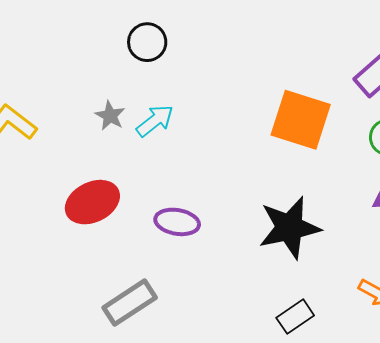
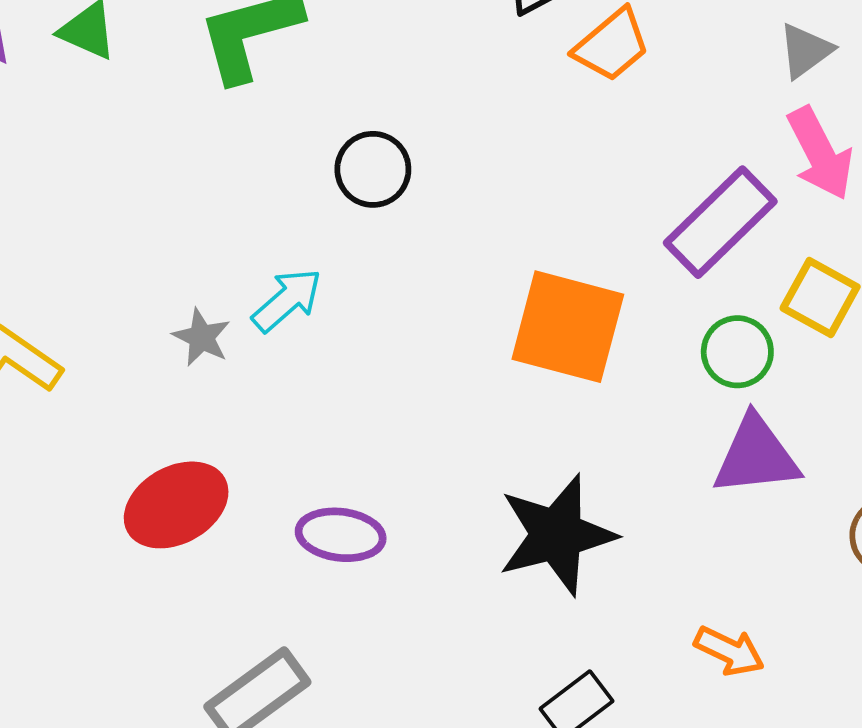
black circle: (147, 42) -> (373, 169), moved
cyan arrow: (155, 121) -> (287, 300), moved

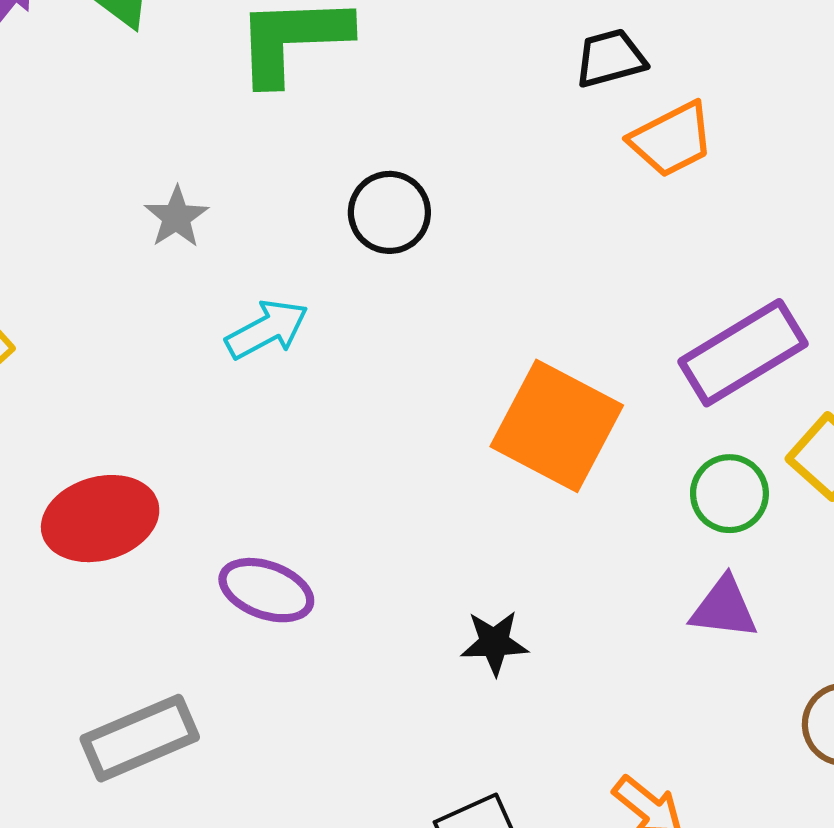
gray star: (202, 337) -> (176, 217), moved
purple triangle: (756, 456) -> (724, 608), size x0.7
black star: (557, 535) -> (494, 643), size x0.5

